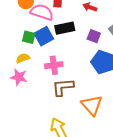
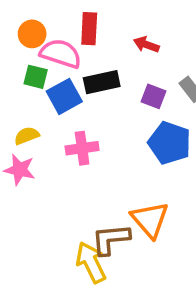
green square: (29, 37) -> (36, 77), moved
brown L-shape: (63, 87) -> (111, 239), moved

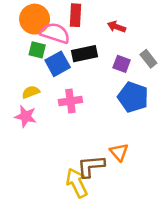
orange circle: (32, 34) -> (35, 19), size x1.5
orange triangle: (150, 220) -> (119, 152), size x0.7

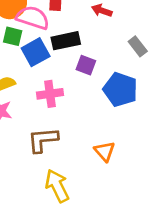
purple square: (122, 64) -> (86, 65), moved
brown L-shape: (91, 166) -> (43, 140), moved

